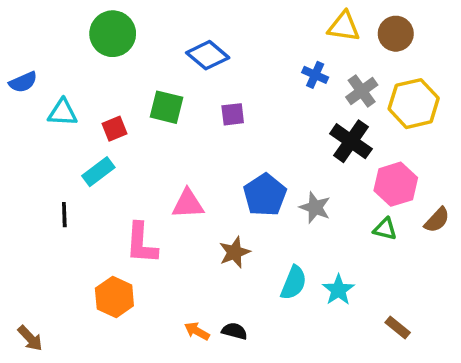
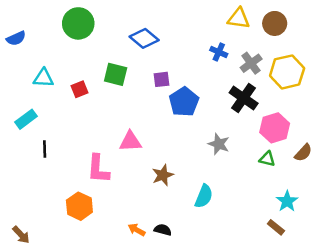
blue semicircle: (23, 82) -> (16, 38), moved
cyan rectangle: (98, 172) -> (26, 119), moved
blue pentagon: (265, 195) -> (184, 102), moved
cyan star: (338, 290) -> (287, 201), moved

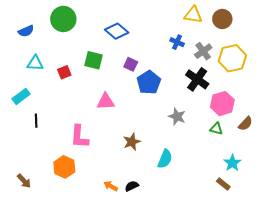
blue semicircle: (16, 38) -> (26, 31), moved
purple square: (162, 79) -> (131, 64), turned 32
pink triangle: (130, 142) -> (106, 101), moved
black semicircle: (163, 230) -> (132, 186), turned -40
brown arrow: (21, 235) -> (24, 181), moved

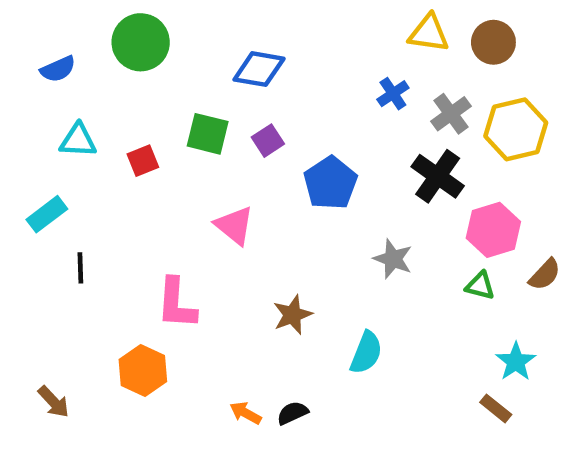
blue diamond: (117, 31) -> (259, 69), turned -30
blue cross: (177, 42) -> (393, 94), turned 32
purple square: (131, 64) -> (268, 141), moved, turned 32
pink triangle: (106, 101) -> (234, 225), turned 42

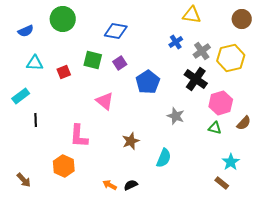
brown circle: (493, 42) -> (242, 19), moved

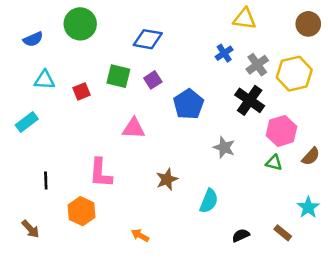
pink triangle: (105, 101) -> (134, 128), turned -36
black line: (36, 120) -> (46, 181), moved
cyan star: (231, 162) -> (308, 207), moved
black semicircle: (131, 185) -> (241, 235), moved

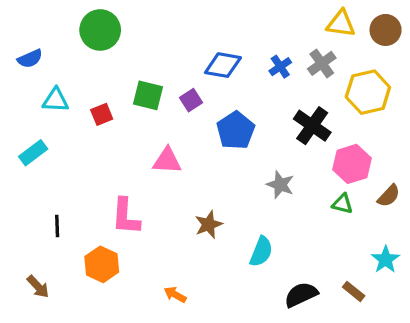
yellow triangle: (245, 19) -> (341, 24), moved
blue semicircle: (33, 39) -> (30, 59), moved
blue diamond: (148, 39) -> (223, 65), moved
gray cross: (257, 65) -> (322, 63), moved
black semicircle: (241, 235) -> (301, 295), size x1.5

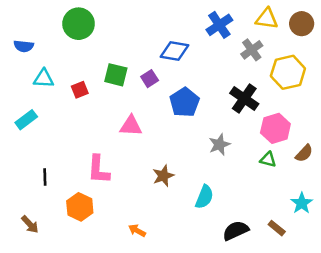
blue semicircle: (30, 59) -> (24, 46), turned 30
blue cross: (280, 67) -> (219, 25), moved, size x1.5
gray star: (280, 185) -> (219, 145), turned 30

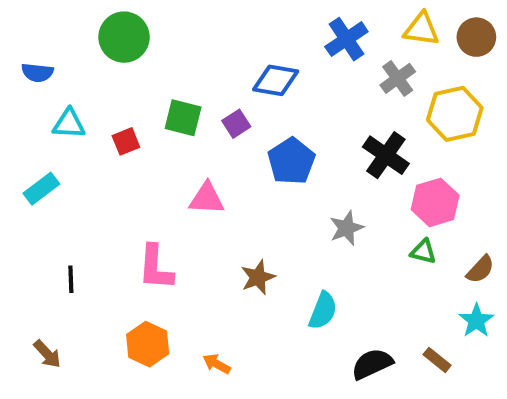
brown semicircle: (304, 153) -> (480, 269), moved
orange hexagon: (80, 207) -> (148, 344), moved

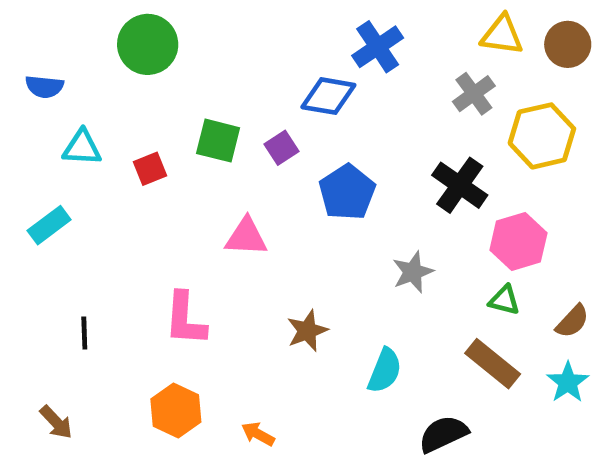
blue cross: (346, 39) -> (378, 47), moved
brown rectangle: (437, 360) -> (493, 364), moved, size x1.6

